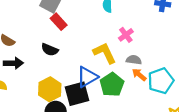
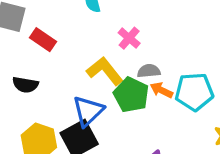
red rectangle: (59, 22) -> (43, 40), moved
cyan pentagon: (161, 81) -> (194, 92), turned 30
green pentagon: (112, 85) -> (131, 95), moved

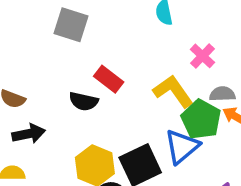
red rectangle: (43, 40) -> (109, 79), moved
blue triangle: (88, 111) -> (182, 147), moved

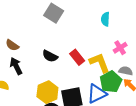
red rectangle: (109, 79) -> (77, 57), moved
black arrow: (29, 134) -> (16, 66), turned -120

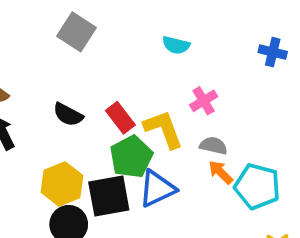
cyan semicircle: (105, 19) -> (176, 45), turned -80
green pentagon: (111, 82) -> (131, 157), moved

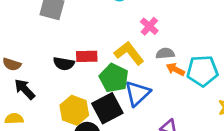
red rectangle: (120, 118) -> (87, 56), moved, turned -36

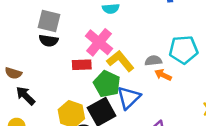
pink cross: (149, 26) -> (99, 42), moved, size x1.6
black semicircle: (64, 64) -> (49, 41), moved
cyan pentagon: (202, 71) -> (183, 50), moved

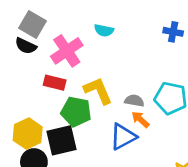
pink cross: (99, 42) -> (67, 51), moved
green pentagon: (107, 84) -> (76, 112), turned -30
blue triangle: (129, 98) -> (123, 137), moved

